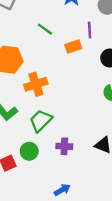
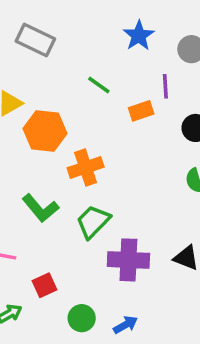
purple cross: (64, 146) -> (128, 260), size x1.6
green circle: (29, 151) -> (82, 318), moved

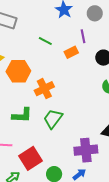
green L-shape: (40, 208) -> (22, 115), turned -40
purple cross: (128, 260) -> (86, 150), moved
red square: (45, 285) -> (30, 158), size x1.6

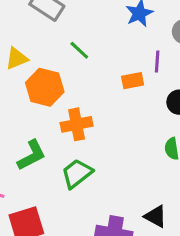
green line: (45, 41) -> (79, 50), moved
green L-shape: (22, 115) -> (32, 155), turned -45

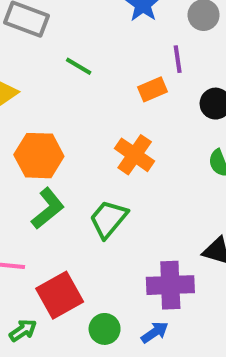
orange hexagon: (45, 87) -> (39, 156), moved
orange cross: (77, 124) -> (135, 155), moved, turned -32

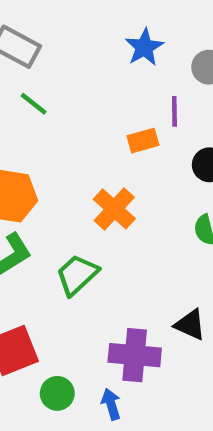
green line: (79, 66) -> (34, 104), moved
blue arrow: (155, 332) -> (111, 404), turned -80

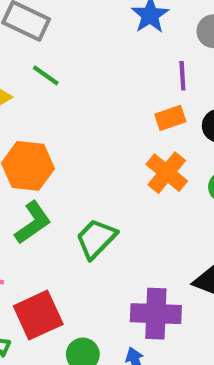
orange rectangle: (143, 141) -> (170, 118), moved
orange cross: (114, 209) -> (167, 173), moved

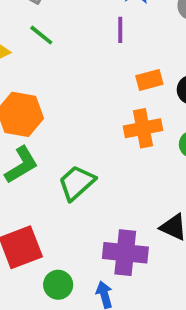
purple line: (182, 76) -> (120, 30), moved
orange cross: (167, 173) -> (143, 128), turned 36

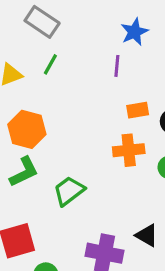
green line: (41, 35) -> (50, 64), turned 75

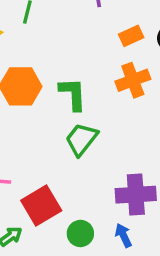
green L-shape: (24, 172) -> (73, 94), moved, turned -52

